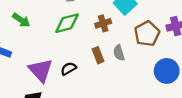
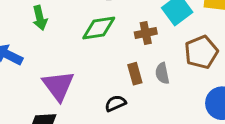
green arrow: (21, 20) -> (40, 18), turned 36
black semicircle: (68, 69) -> (115, 103), moved

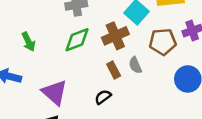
brown cross: (146, 33) -> (115, 36), size x1.5
brown pentagon: (201, 52) -> (163, 42), turned 30

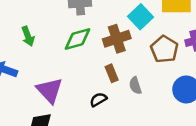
brown pentagon: (163, 42) -> (164, 49), turned 30
gray semicircle: (135, 65) -> (135, 86), moved

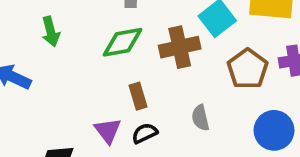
brown rectangle: (112, 73) -> (138, 96), moved
purple triangle: (50, 90) -> (108, 131), moved, size x0.7

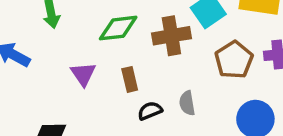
purple triangle: (108, 131) -> (83, 74), moved
black semicircle: (145, 133) -> (150, 111), moved

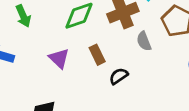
gray semicircle: (187, 103) -> (144, 41), moved

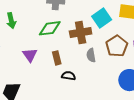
black semicircle: (119, 76) -> (69, 76), turned 32

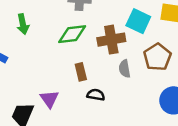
cyan square: (102, 18) -> (138, 21), turned -30
purple triangle: (30, 55) -> (49, 99), moved

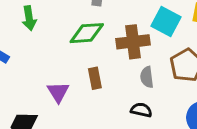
black semicircle: (96, 95) -> (141, 110), moved
purple triangle: (49, 99) -> (58, 92), moved

